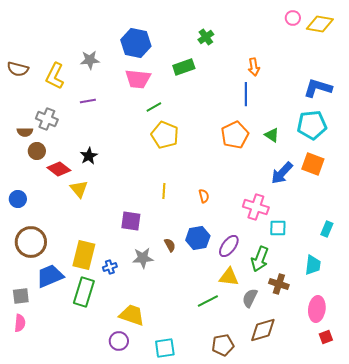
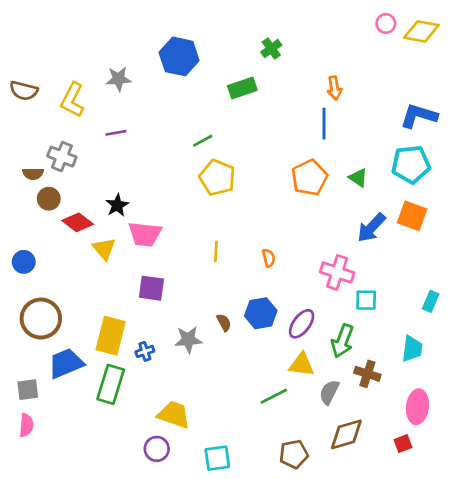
pink trapezoid: (138, 79) -> (145, 234), moved
purple square: (131, 221) -> (151, 288), moved
red square: (326, 337) -> (403, 444), moved

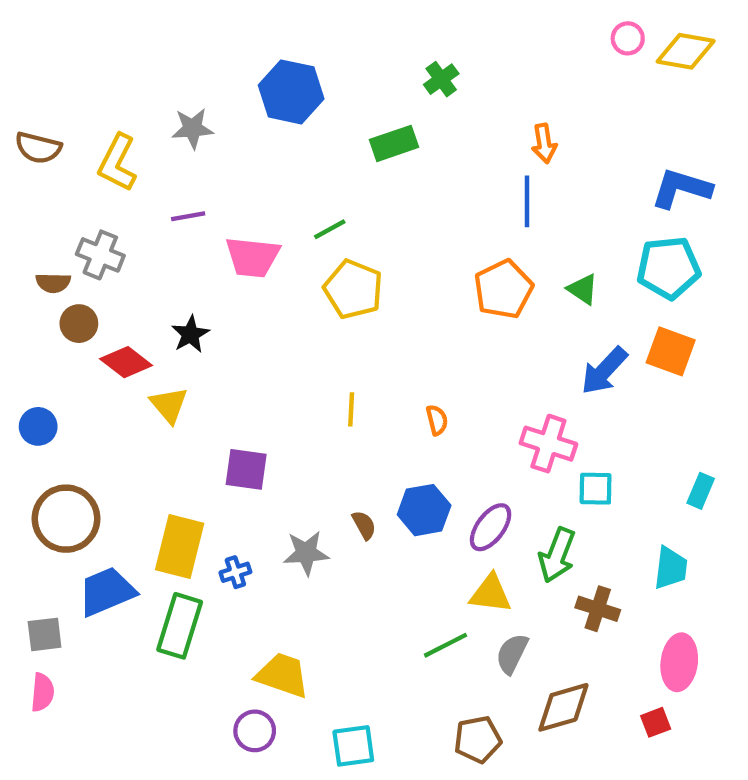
pink trapezoid: (145, 234) -> (253, 257), moved
gray semicircle: (329, 392) -> (512, 654), moved

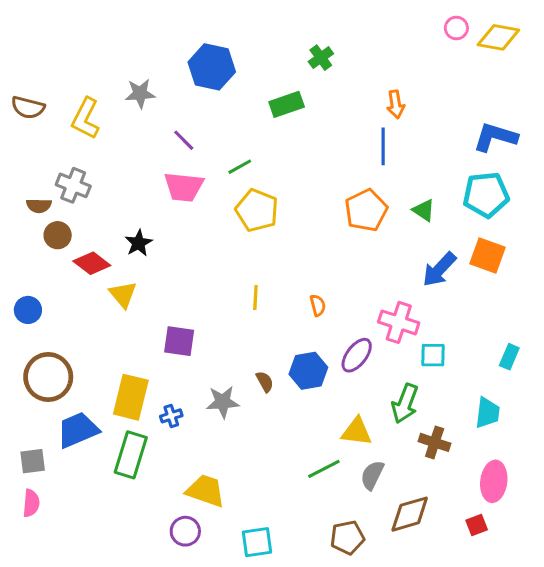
purple line: (188, 216) -> (184, 140), moved, turned 55
purple ellipse: (491, 527) -> (357, 355), moved

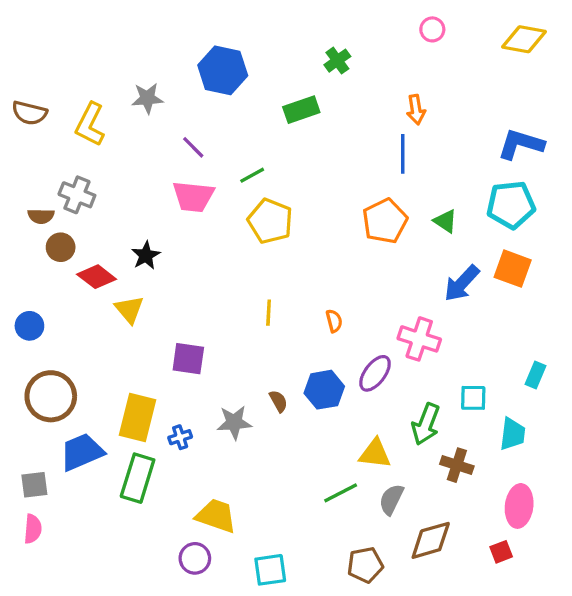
pink circle: (456, 28) -> (432, 29), moved
cyan square: (433, 355) -> (473, 398), moved

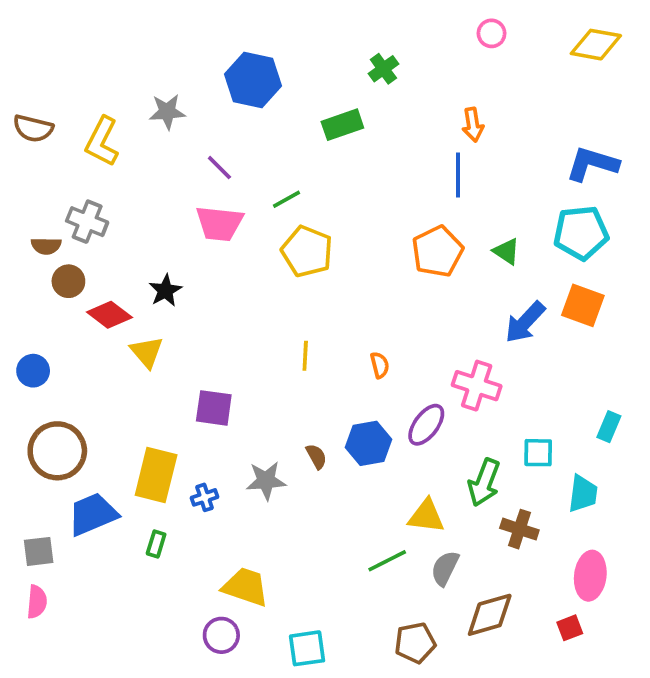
green rectangle: (138, 478) -> (156, 544), size x0.5

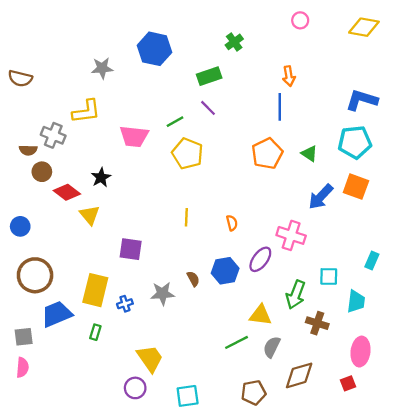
yellow L-shape: (102, 141) -> (86, 111), moved, turned -124
purple line: (219, 168) -> (208, 108), moved
yellow trapezoid: (246, 587) -> (150, 358), turned 36

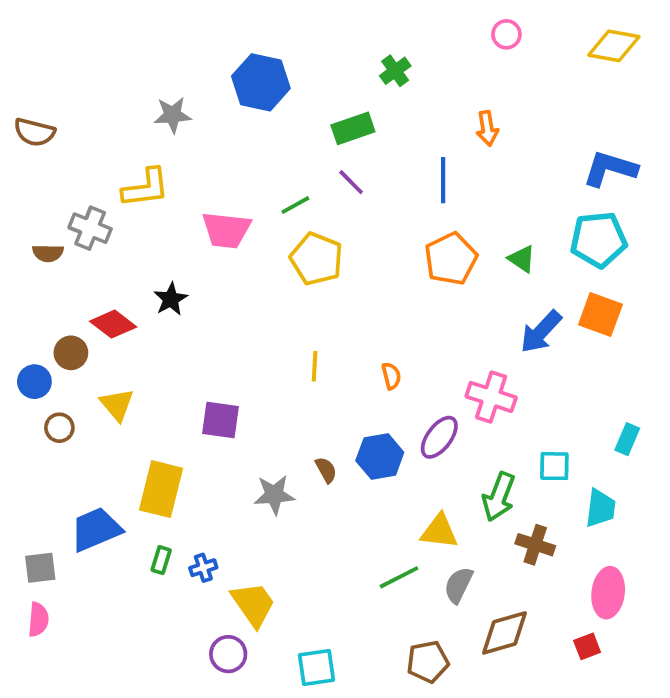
blue line: (280, 107) -> (443, 180), moved
brown circle: (42, 172) -> (71, 353), moved
yellow triangle: (90, 215) -> (117, 405), moved
brown circle: (35, 275) -> (59, 428), moved, size x0.5
blue cross: (125, 304) -> (203, 568), moved

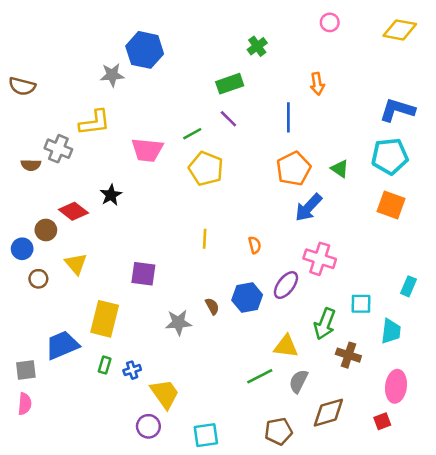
blue hexagon: (261, 82) -> (145, 50), moved
blue arrow: (541, 332) -> (308, 207), moved

